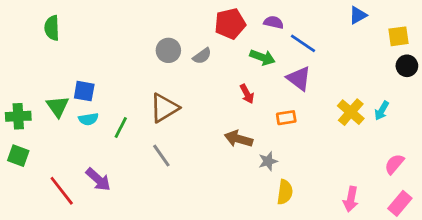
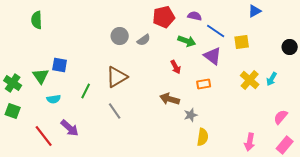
yellow square: (398, 36) -> (242, 42), moved
green cross: (18, 116) -> (13, 83), turned 36
cyan semicircle: (88, 119) -> (54, 99), moved

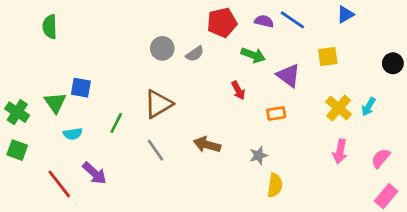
blue line: (216, 31) -> (292, 20), moved
brown arrow: (170, 99) -> (207, 145), moved
pink arrow: (250, 142) -> (340, 151), moved

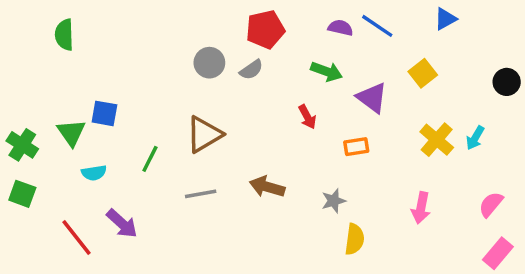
red pentagon: (222, 23) -> (265, 29), moved
yellow square: (328, 56) -> (423, 73), turned -30
gray line: (156, 150) -> (201, 194), turned -65
pink arrow: (340, 151) -> (421, 208), moved

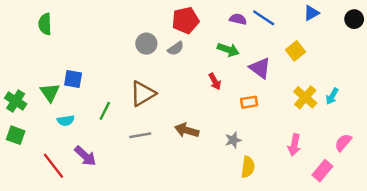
black circle: (507, 82) -> (354, 19), moved
pink rectangle: (498, 253) -> (322, 171), moved

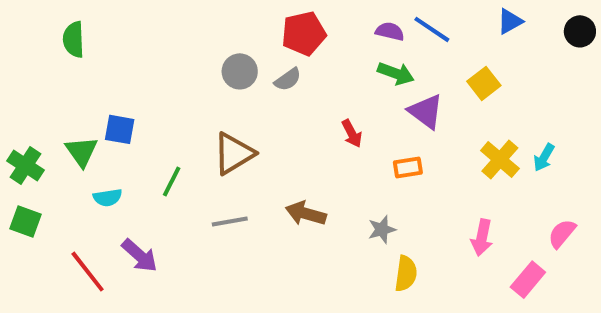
green arrow: (228, 50) -> (396, 73), moved

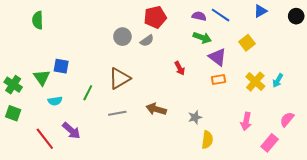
orange rectangle: (408, 168) -> (219, 79), moved

